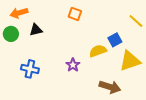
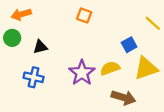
black triangle: (36, 30) -> (40, 47), moved
yellow semicircle: (98, 51) -> (110, 68), moved
purple star: (73, 65) -> (82, 73), size x1.6

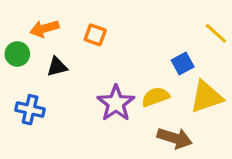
orange arrow: (21, 14) -> (44, 29), moved
orange square: (84, 15) -> (95, 35), moved
blue cross: (34, 77) -> (30, 110), moved

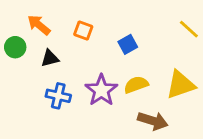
orange arrow: (44, 29) -> (39, 25), turned 55
blue square: (183, 64) -> (128, 44), moved
blue cross: (30, 110) -> (58, 96), moved

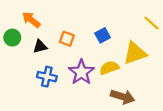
orange square: (83, 30) -> (67, 39), moved
yellow triangle: (181, 85) -> (135, 53), moved

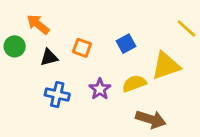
purple star: (81, 72) -> (100, 89), size x0.7

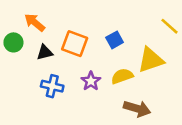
orange square: (82, 48) -> (75, 44), size x1.5

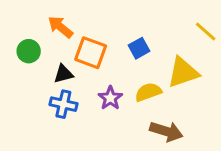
orange arrow: (35, 22) -> (60, 27), moved
green circle: (13, 42) -> (29, 51), moved
black triangle: (45, 52) -> (63, 74), moved

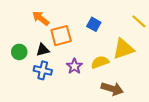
blue square: (139, 48) -> (94, 24), moved, turned -32
green circle: (29, 51) -> (19, 52), moved
orange square: (91, 53) -> (61, 36), turned -35

